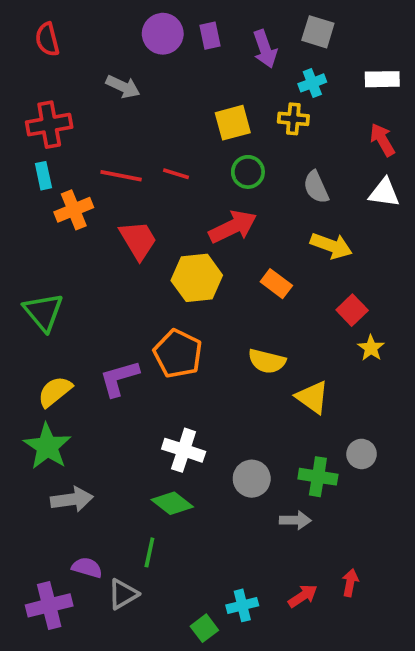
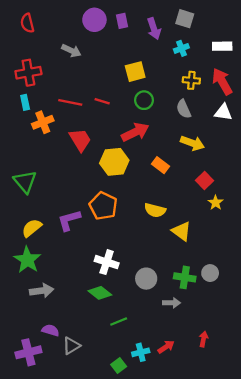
yellow cross: (293, 119) -> (191, 80), moved
red arrow: (382, 140) -> (222, 81), size x1.4
gray circle: (362, 454) -> (210, 273), moved
green line: (149, 552) -> (119, 321), moved, turned 56
red arrow: (303, 596) -> (166, 347), moved

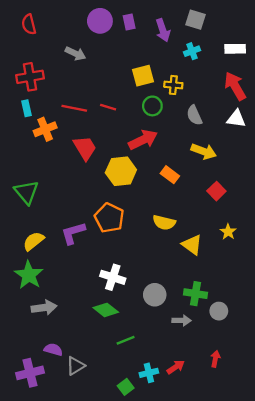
yellow cross: (191, 80) -> (173, 85), moved
yellow star: (216, 203) -> (228, 232), moved
gray circle: (210, 273) -> (219, 311), moved

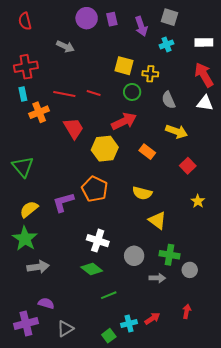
yellow square: (143, 76) -> (124, 66), turned 30
yellow triangle: (192, 245) -> (157, 220), moved
gray triangle: (75, 366) -> (65, 329), moved

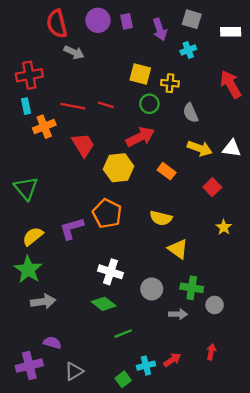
red semicircle: (25, 21) -> (57, 24), moved, size x1.4
white rectangle: (204, 42) -> (231, 32), moved
white triangle: (205, 103) -> (232, 148), moved

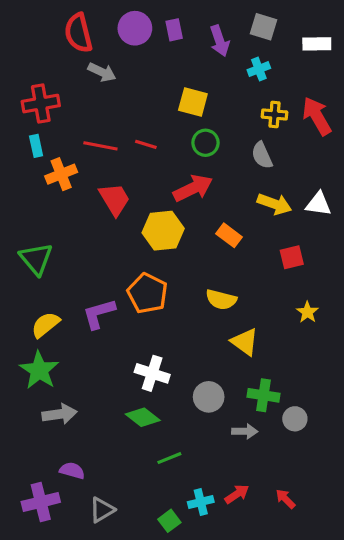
yellow cross: (170, 83) -> (275, 115), moved
red square: (212, 187) -> (292, 257), turned 30
red arrow: (211, 352) -> (285, 499), moved, turned -56

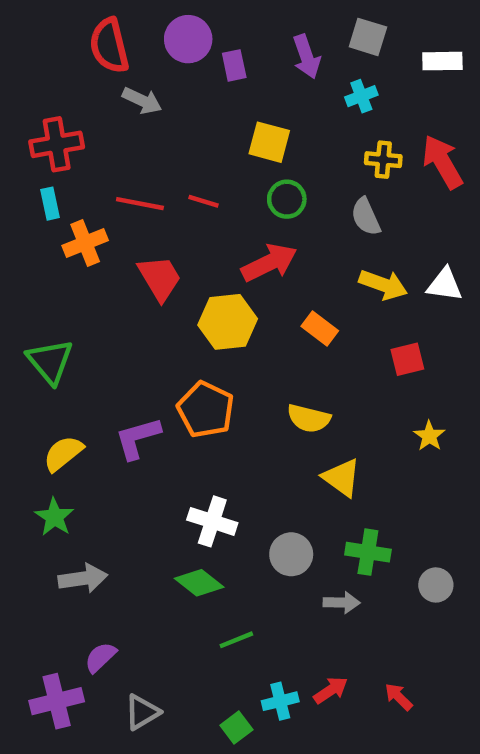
purple rectangle: (174, 30) -> (234, 65), moved
green star: (39, 370) -> (54, 517), size x0.7
gray circle: (295, 419) -> (436, 585), moved
purple semicircle: (72, 471) -> (100, 657), turned -60

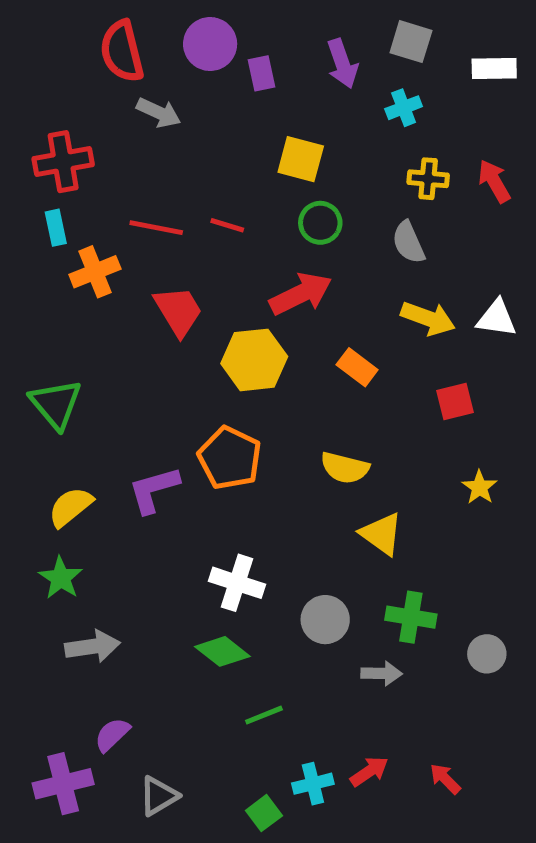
red arrow: (442, 162) -> (494, 181), size x0.7

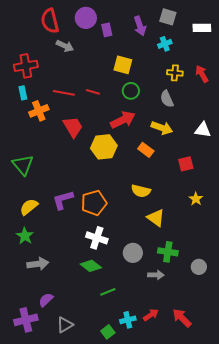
yellow arrow: (428, 318) -> (162, 128), moved
orange pentagon: (230, 458) -> (94, 203), moved, turned 30
red arrow: (445, 779) -> (182, 318), size x1.5

